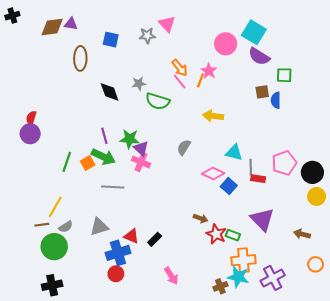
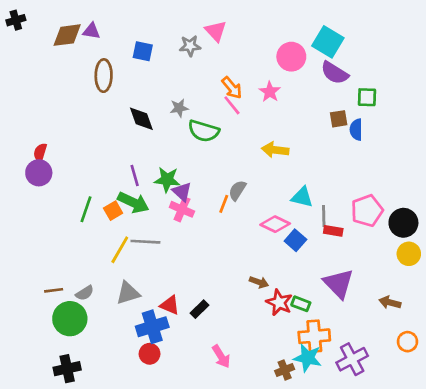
orange line: (201, 80) -> (224, 204), moved
yellow line: (55, 207) -> (120, 250), moved

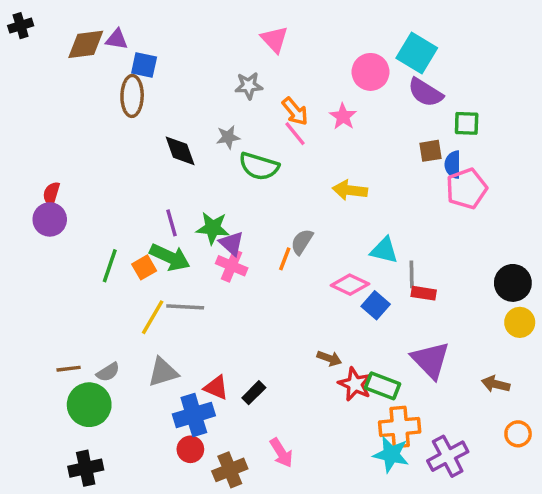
gray star: (190, 46) -> (249, 86), moved
blue square: (143, 51) -> (144, 65), moved
pink pentagon: (367, 211) -> (467, 189), moved
green rectangle: (301, 304) -> (383, 386), size x1.4
brown cross: (285, 370) -> (230, 470), moved, size x1.4

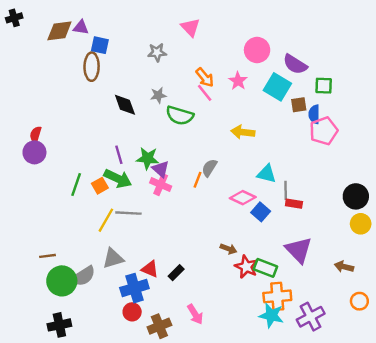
cyan square: (417, 53) -> (277, 87), moved
gray star: (249, 86) -> (157, 52), moved
gray semicircle: (108, 372) -> (83, 276), moved, size x1.5

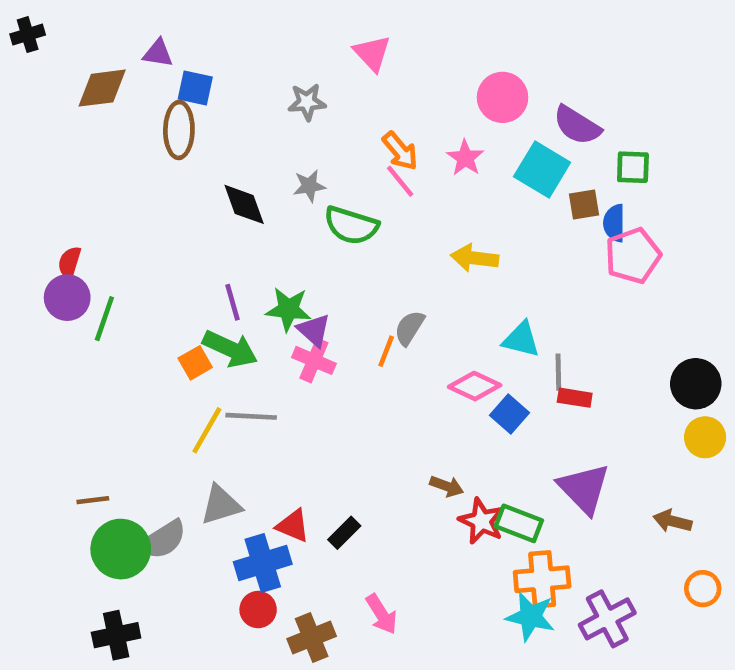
brown diamond: (59, 31) -> (102, 88), moved
green line: (76, 185) -> (104, 319), moved

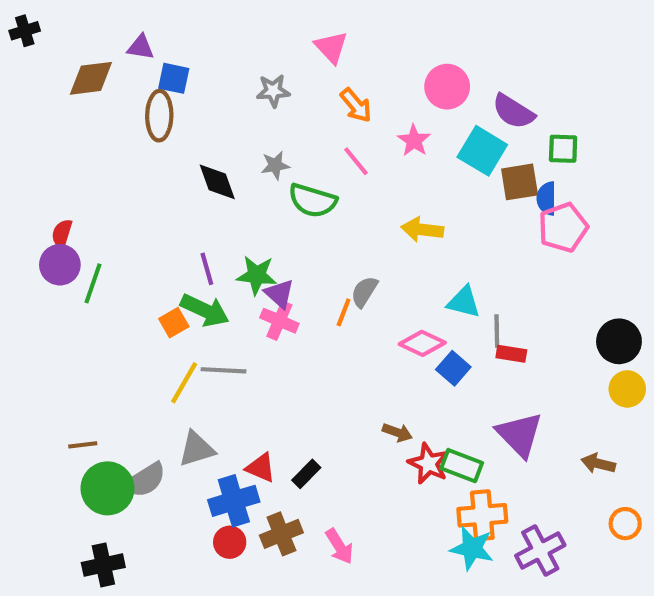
orange arrow: (400, 151) -> (356, 105), moved
brown square: (584, 204) -> (520, 182), size x1.4
brown cross: (312, 637) -> (281, 534), moved

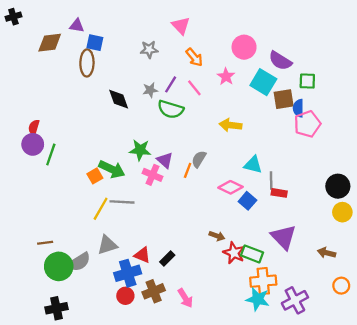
purple line: (207, 269) -> (171, 84), moved, turned 48
purple triangle: (279, 294) -> (165, 160), moved

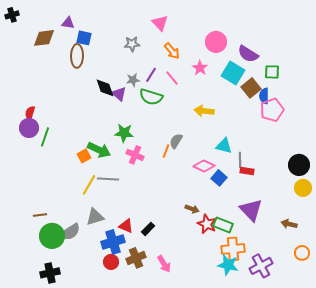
brown square: (284, 99) -> (251, 88), turned -30
purple triangle: (165, 160) -> (119, 94), moved

